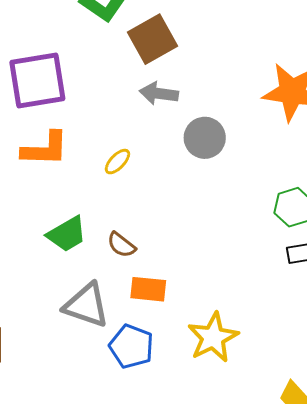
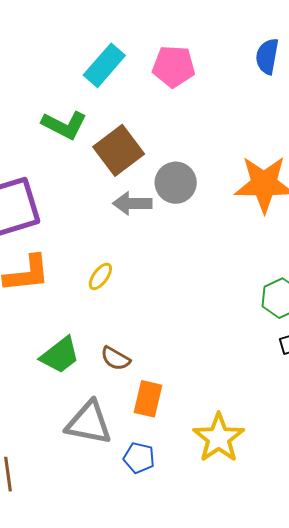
gray circle: (205, 138) -> (176, 183), moved
orange rectangle: (148, 289) -> (148, 399), turned -75
blue pentagon: (131, 346) -> (139, 458), size x0.7

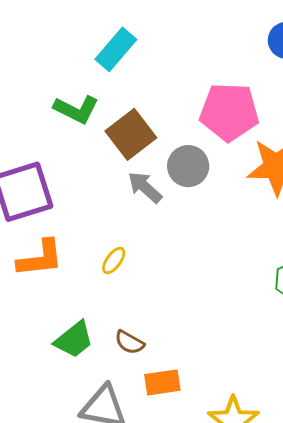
pink pentagon: (174, 66) -> (229, 112), moved, size x1.4
gray arrow: (132, 203) -> (145, 187), turned 42
orange rectangle: (148, 399) -> (162, 382), turned 69

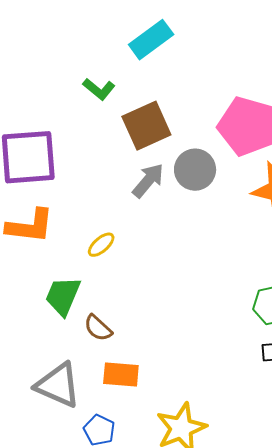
green L-shape: (76, 109) -> (99, 89), size x0.7
gray arrow: (145, 187) -> (148, 180), turned 75
green trapezoid: (74, 340) -> (63, 296), moved, turned 138

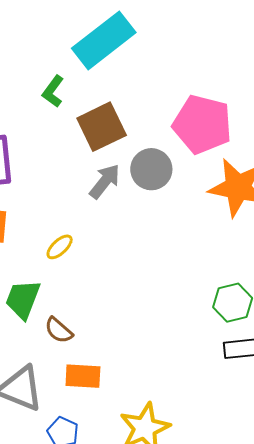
cyan rectangle: (151, 40) -> (104, 40), size x1.4
green L-shape: (99, 89) -> (53, 91), turned 88

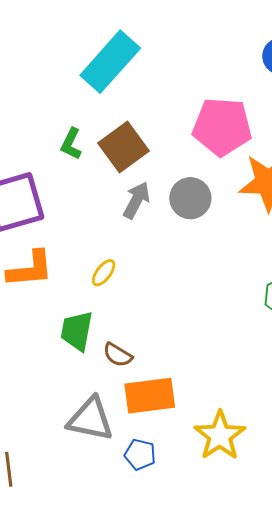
green L-shape: (53, 91) -> (71, 144), moved
gray circle: (151, 169) -> (190, 198), moved
orange rectangle: (83, 376) -> (150, 396), size x1.4

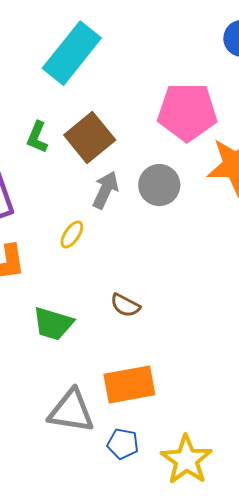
yellow ellipse: (104, 273) -> (72, 235), moved
green trapezoid: (77, 331) -> (53, 324), turned -81
brown semicircle: (118, 355) -> (125, 305), moved
yellow star: (220, 436) -> (186, 460), moved

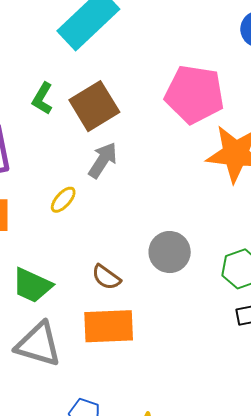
gray circle: (159, 185) -> (170, 252), moved
orange rectangle: (129, 384) -> (109, 326), moved
gray triangle: (71, 411) -> (38, 344), moved

